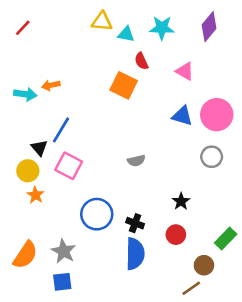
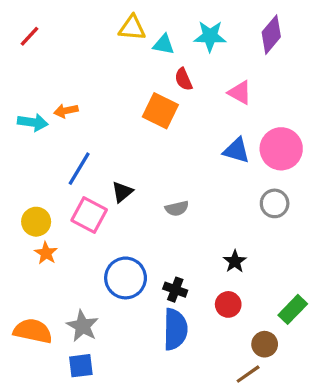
black triangle: (39, 148) -> (122, 192), moved, turned 30
orange semicircle: (25, 255) -> (33, 331), turned -112

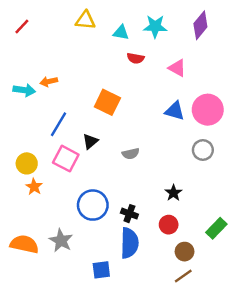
yellow triangle: (132, 28) -> (85, 20), moved
red semicircle: (183, 79) -> (136, 58), turned -56
orange square: (160, 111) -> (107, 102), moved
brown circle: (265, 344) -> (185, 252), moved
blue square: (81, 366) -> (101, 270), moved

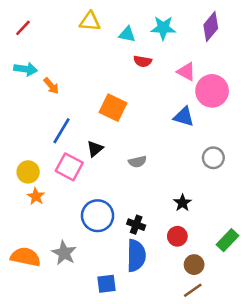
orange arrow: (49, 82) -> (51, 86), turned -119
cyan arrow: (24, 90) -> (26, 69), moved
pink circle: (208, 110) -> (212, 91), moved

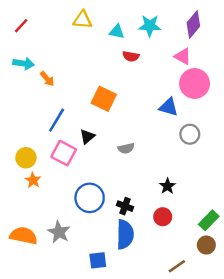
pink triangle: (186, 72) -> (183, 56), moved
gray circle: (213, 158) -> (190, 134), moved
brown circle: (194, 265) -> (206, 245), moved

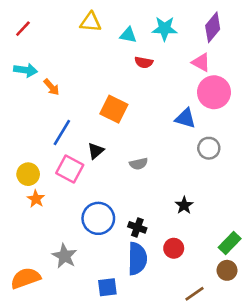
red circle: (163, 217) -> (174, 248), moved
orange semicircle: (24, 236) -> (26, 278), moved, turned -32

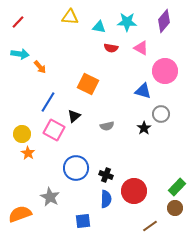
pink triangle: (201, 62) -> (141, 48), moved
black star: (184, 205) -> (144, 128), moved
red circle: (174, 248) -> (134, 191), size x1.6
blue semicircle: (137, 259) -> (106, 199), size x0.7

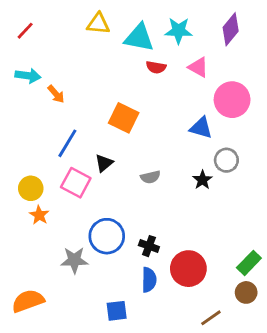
cyan triangle: (99, 27) -> (139, 38), size x1.6
gray star: (50, 197) -> (74, 260), moved, turned -30

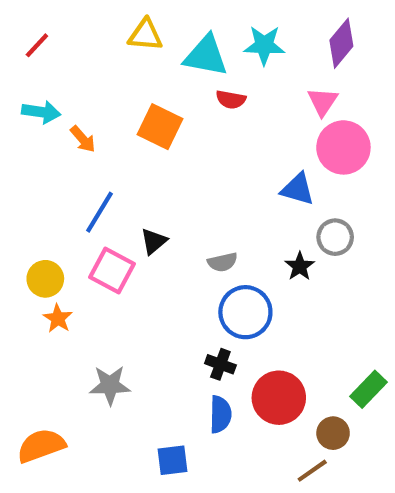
pink triangle: (198, 67) -> (323, 102), moved, turned 35
orange square: (124, 118) -> (160, 127), moved
blue circle: (107, 236) -> (245, 312), moved
brown circle: (246, 292) -> (333, 433), moved

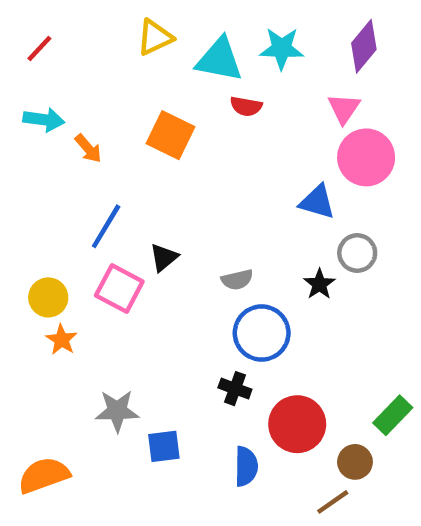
yellow triangle: (145, 35) -> (155, 37), turned -30
blue semicircle: (220, 414) -> (246, 466), moved
blue square: (172, 460) -> (164, 446), moved

